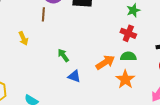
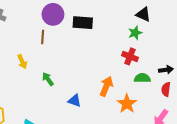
green arrow: (63, 55) -> (48, 79), moved
green semicircle: (128, 56) -> (142, 78), moved
orange arrow: (105, 62) -> (106, 86), turned -36

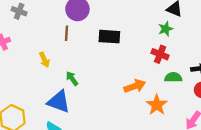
black rectangle: (83, 23) -> (109, 37), moved
orange arrow: (106, 86) -> (135, 86), turned 48
blue triangle: (75, 101) -> (59, 102), moved, size x1.6

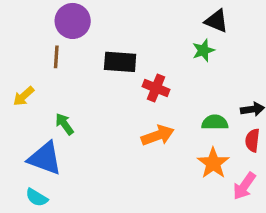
red cross: (160, 54) -> (156, 88), moved
yellow arrow: (44, 60) -> (24, 96), turned 72
orange star: (157, 105) -> (213, 163), moved

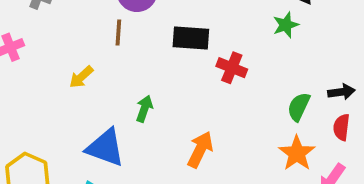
green semicircle: (215, 122) -> (299, 107), turned -65
green arrow: (64, 124) -> (144, 109), moved, turned 55
orange arrow: (158, 135) -> (200, 150), moved, turned -44

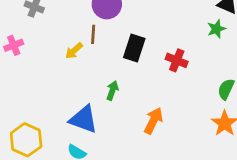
black rectangle: (191, 38) -> (134, 48), moved, turned -76
yellow arrow: (81, 77) -> (74, 51), moved

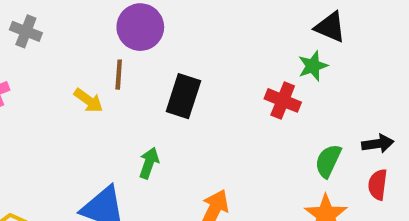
yellow arrow: (74, 51) -> (88, 100), turned -102
red cross: (177, 60) -> (283, 100), moved

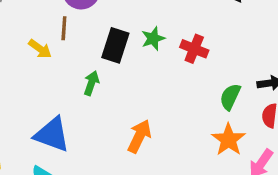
green star: (313, 66) -> (153, 39), moved
green arrow: (149, 163) -> (91, 83), moved

